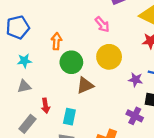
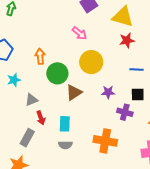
purple star: (136, 80) -> (108, 92), moved
gray triangle: (24, 86) -> (31, 100), moved

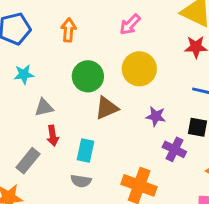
pink arrow: (80, 33) -> (130, 25), turned 84
orange arrow: (40, 56) -> (68, 30), moved

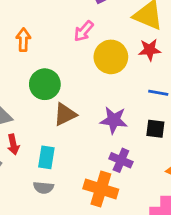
yellow circle: (139, 69) -> (111, 57), moved
purple star: (156, 116) -> (114, 120), size x1.4
purple cross: (174, 149) -> (121, 160), moved

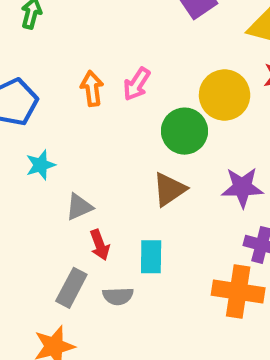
pink arrow: (84, 31) -> (137, 84), moved
green circle: (45, 84) -> (184, 131), moved
gray semicircle: (43, 188) -> (118, 296), moved

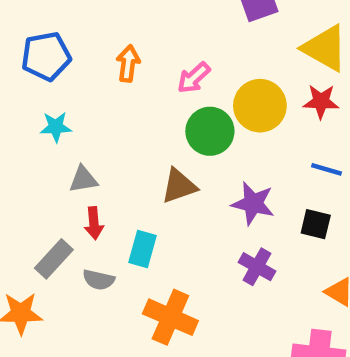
pink arrow: (137, 84) -> (194, 78), moved
orange cross: (238, 292) -> (170, 317), moved

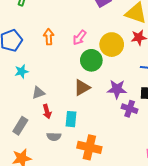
gray rectangle: (54, 259) -> (20, 126), moved
purple cross: (257, 267) -> (130, 109), moved

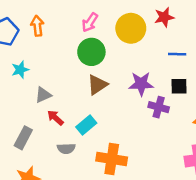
orange arrow: (49, 37) -> (37, 26), moved
green circle: (91, 60) -> (91, 52), moved
red arrow: (47, 112) -> (55, 118), turned 152
cyan rectangle: (71, 119) -> (86, 125), turned 49

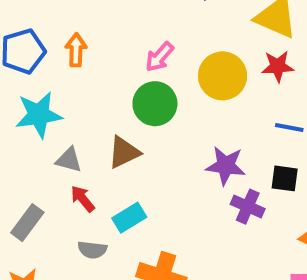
cyan star: (20, 70) -> (39, 115), size x1.6
brown triangle: (97, 85) -> (124, 152), moved
gray triangle: (43, 95) -> (69, 160), turned 30

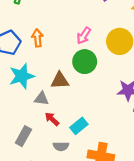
brown triangle: (124, 152) -> (60, 81), moved, turned 30

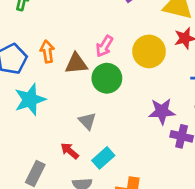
brown triangle: (60, 81) -> (76, 64), moved
gray triangle: (42, 99) -> (87, 121), moved, turned 42

